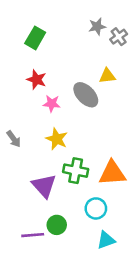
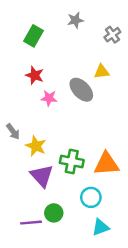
gray star: (97, 27) -> (75, 20), moved
yellow star: (57, 139) -> (36, 146), moved

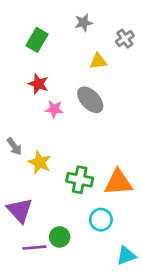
yellow triangle: (102, 72) -> (98, 61), moved
purple triangle: (42, 176) -> (20, 210), moved
cyan triangle: (100, 227) -> (126, 256), moved

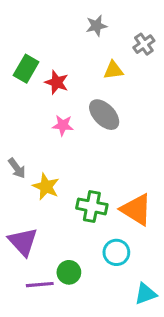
green rectangle: (37, 40) -> (26, 69), moved
red star: (38, 84) -> (57, 82), moved
orange triangle: (118, 182) -> (136, 210), turned 36

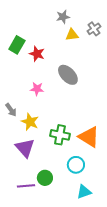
yellow triangle: (113, 70) -> (72, 35), moved
pink star: (63, 125) -> (37, 89), moved
purple triangle: (23, 242) -> (25, 148), moved
cyan triangle: (145, 294) -> (84, 192), moved

